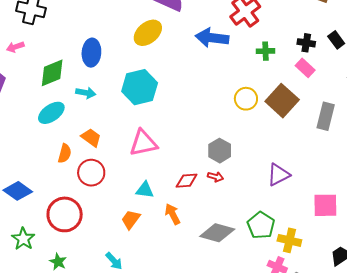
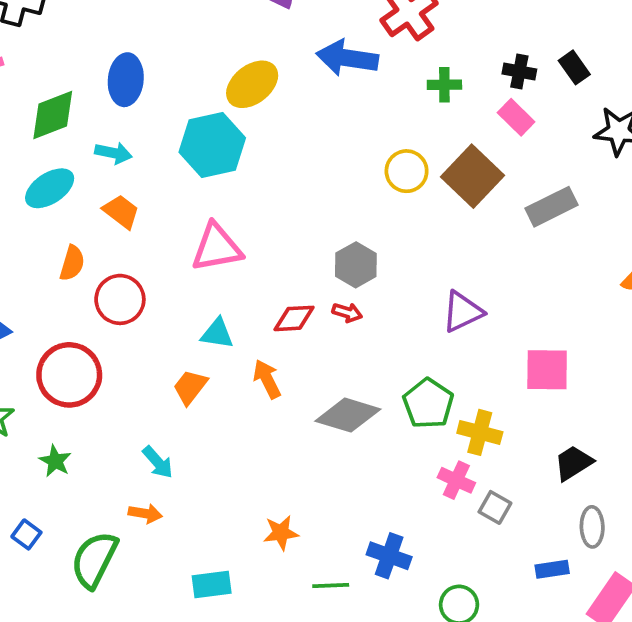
yellow ellipse: (148, 33) -> (252, 84), moved
gray rectangle: (326, 116) -> (551, 207), turned 48
orange trapezoid: (91, 138) -> (121, 212), moved

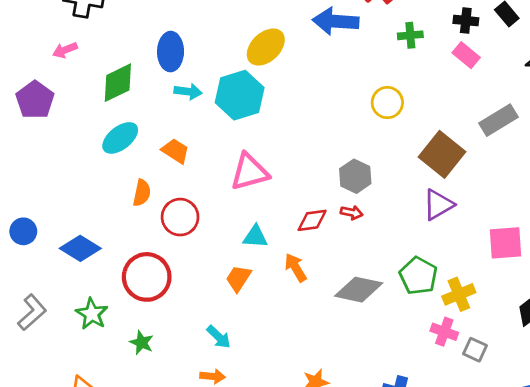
cyan arrow: (113, 153) -> (188, 92), moved
brown square: (472, 176) -> (442, 154), moved
yellow cross: (480, 432) -> (459, 294), turned -32

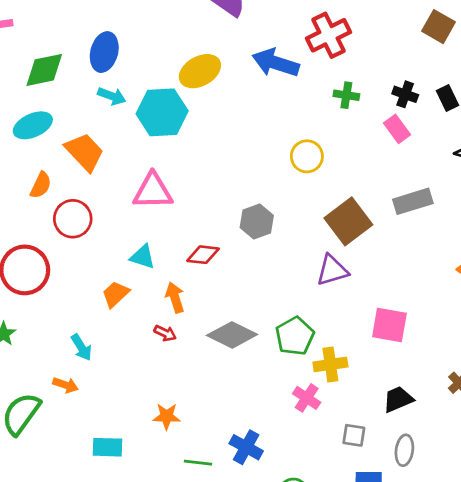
orange trapezoid: (175, 151) -> (84, 152), size x1.4
red arrow: (352, 213) -> (165, 333), moved
gray square: (475, 350) -> (354, 435), moved, turned -30

